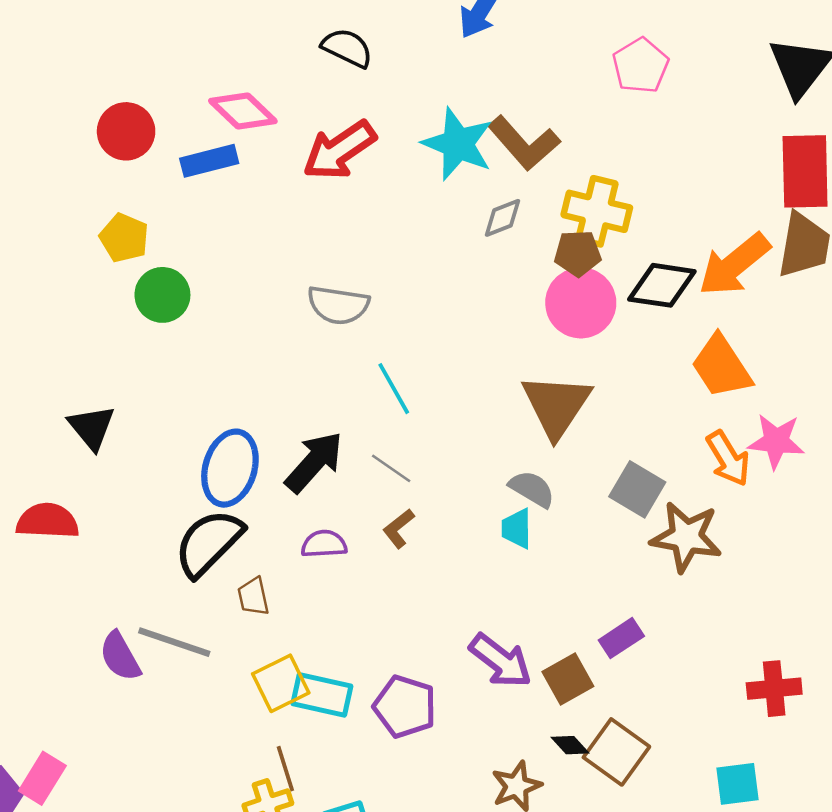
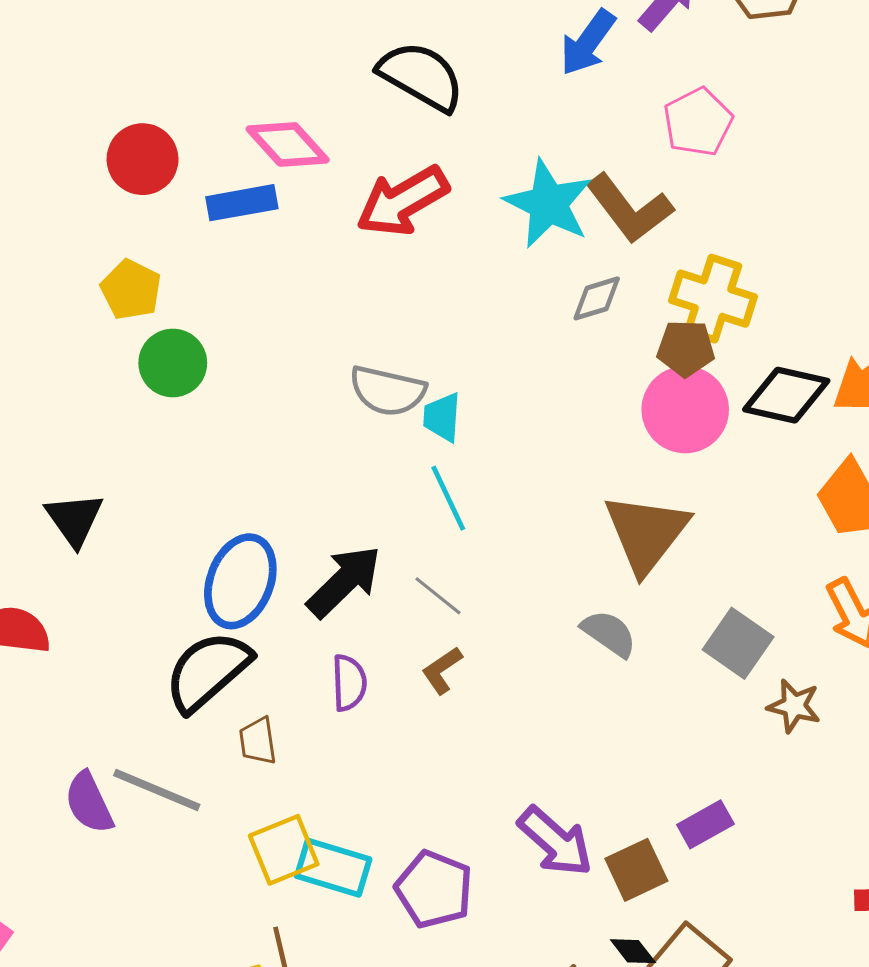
black semicircle: (347, 48) -> (421, 76), size x1.4
pink pentagon: (641, 66) -> (698, 122), moved
cyan trapezoid: (517, 528) -> (442, 417), moved
brown star: (686, 537) -> (794, 706), size x0.6
purple semicircle: (324, 544) -> (349, 683), turned 87

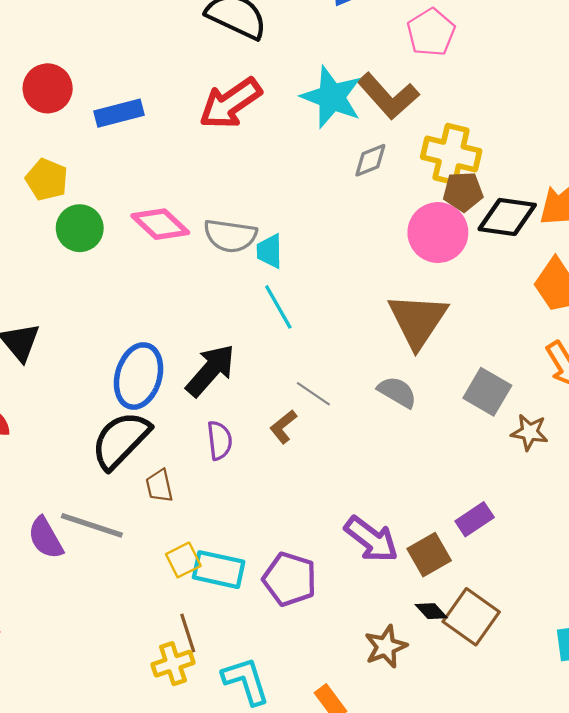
pink diamond: (288, 144) -> (160, 224), moved
brown pentagon: (686, 348) -> (463, 192), moved
gray line: (438, 596) -> (313, 394), moved
yellow square: (284, 850) -> (183, 560), size x0.7

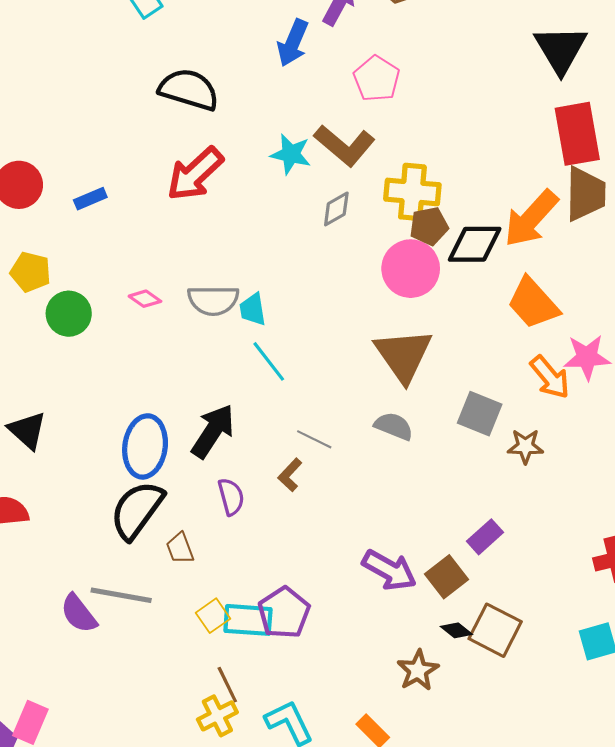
cyan star: (332, 97) -> (291, 154), size x0.7
blue rectangle: (119, 113) -> (90, 199), size x0.7
pink diamond: (160, 224) -> (145, 299), size x0.6
purple pentagon: (290, 579) -> (284, 613), moved, turned 30

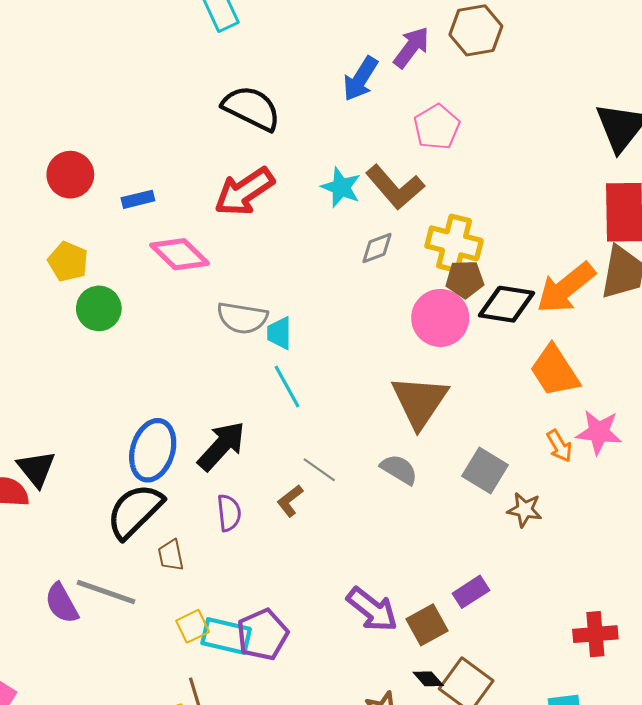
pink diamond: (145, 299) -> (180, 254), moved, size x1.8
orange arrow: (550, 377) -> (559, 446), size x0.7
black triangle: (27, 430) -> (36, 469), moved

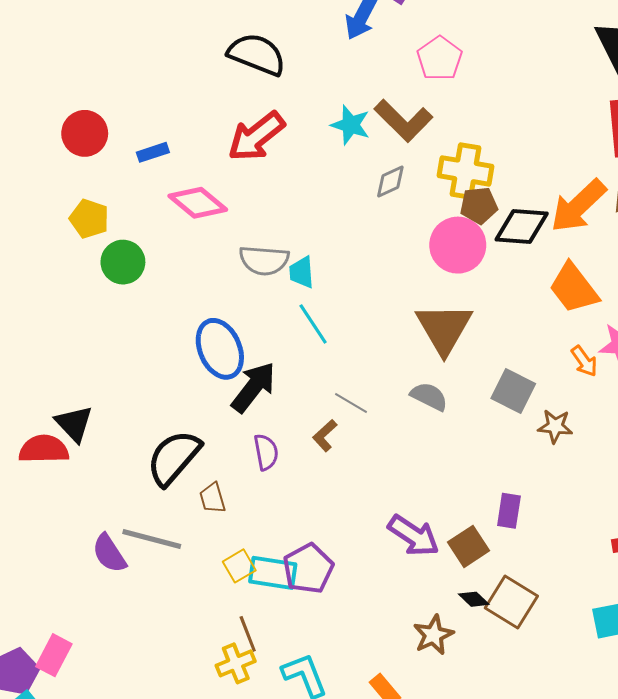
blue ellipse: (153, 450) -> (220, 349), moved, turned -36
purple rectangle: (471, 592) -> (509, 511), turned -44

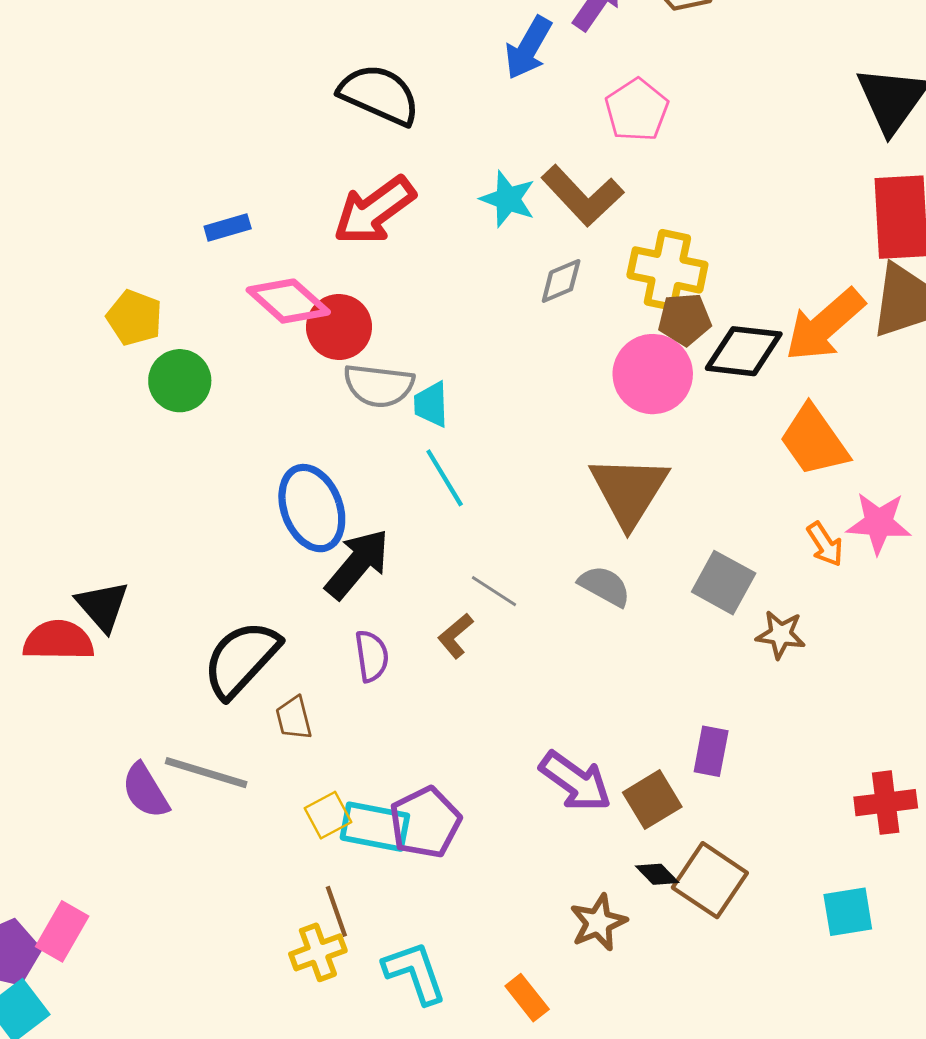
red circle: (85, 133) -> (339, 327), moved

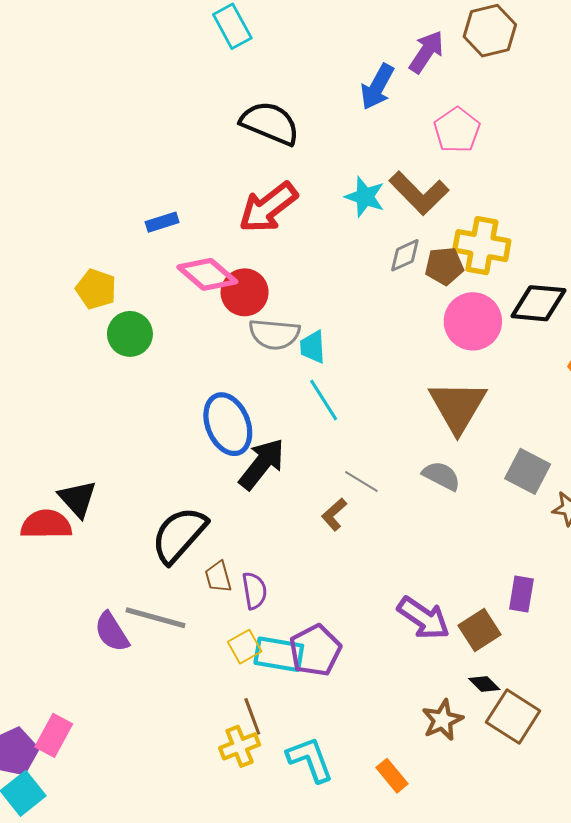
brown pentagon: (685, 319) -> (444, 266), moved
purple semicircle: (372, 656) -> (254, 591), moved
brown square: (710, 880) -> (513, 717), moved

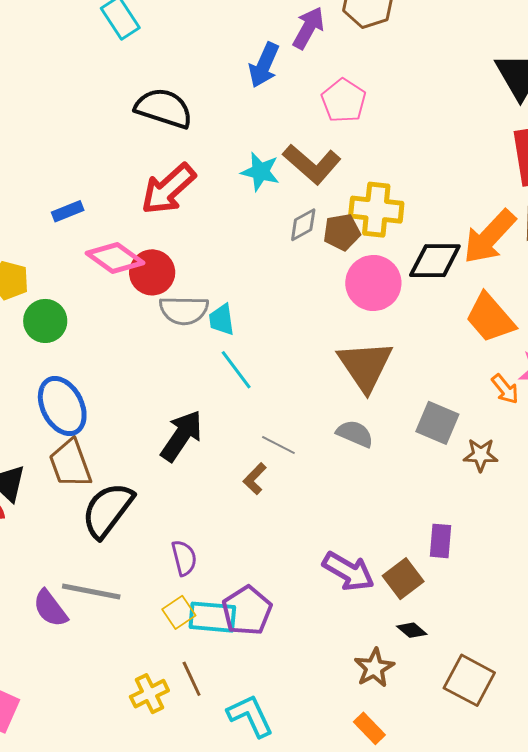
blue ellipse: (228, 424) -> (62, 406), moved
brown trapezoid: (218, 577) -> (70, 464), moved, size x1.6
brown square: (513, 717) -> (469, 680), moved
yellow cross: (240, 746) -> (149, 694), moved
orange rectangle: (392, 776) -> (369, 728), moved

